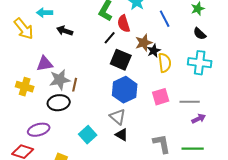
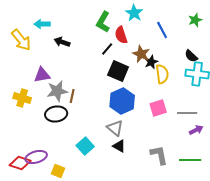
black semicircle: (200, 34) -> (191, 56), moved
brown star: (144, 43) -> (141, 54), turned -30
purple ellipse: (39, 130) -> (36, 157), moved

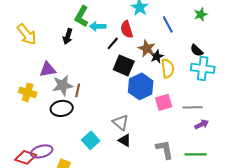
green L-shape: (103, 22) -> (82, 16), moved
cyan arrow: (42, 24) -> (98, 26), moved
black arrow: (62, 42) -> (68, 36), turned -91
blue hexagon: (122, 101) -> (141, 86), moved

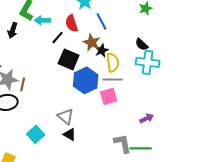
blue line: (168, 24) -> (102, 21), moved
gray line: (193, 107) -> (113, 79), moved
gray L-shape: (165, 149) -> (123, 143), moved

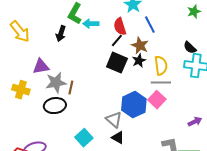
black line: (58, 37) -> (117, 41), moved
black star: (102, 50) -> (139, 61), moved
blue hexagon: (86, 80) -> (134, 105), moved
pink square: (109, 96) -> (157, 100), turned -30

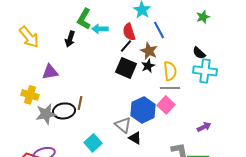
gray star: (56, 83) -> (46, 114), moved
brown line: (71, 88) -> (80, 103), moved
black triangle: (118, 138) -> (135, 138), moved

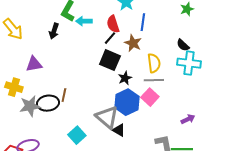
blue line: (159, 30) -> (143, 22), turned 36
black star: (148, 66) -> (125, 78), moved
gray triangle: (123, 125) -> (107, 117), size x1.4

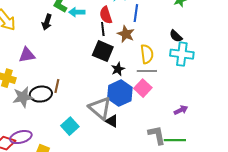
black line: (110, 38) -> (103, 29), turned -48

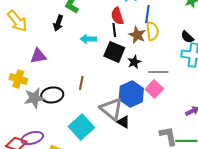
cyan arrow: (77, 12) -> (88, 39), moved
yellow semicircle: (147, 54) -> (152, 31), moved
black star: (118, 69) -> (134, 62), moved
brown line: (57, 86) -> (81, 83), moved
cyan square: (70, 126) -> (81, 127), size x1.4

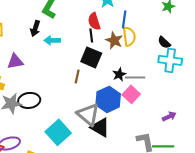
cyan arrow: (88, 39) -> (52, 40), moved
black star: (134, 62) -> (119, 74), moved
brown line: (81, 83) -> (77, 76), moved
black triangle: (123, 122) -> (100, 127), size x1.5

